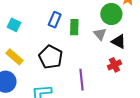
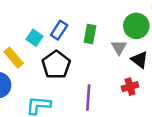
blue rectangle: (55, 20) -> (59, 30), moved
cyan square: (14, 25) -> (34, 38), moved

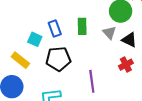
blue rectangle: (59, 30) -> (55, 28), turned -42
black pentagon: (56, 65) -> (58, 59), turned -30

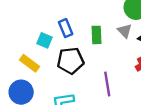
green rectangle: (82, 26) -> (97, 35), moved

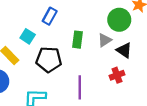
blue rectangle: (66, 28) -> (50, 16), moved, turned 42
gray triangle: (125, 31) -> (105, 40), turned 32

